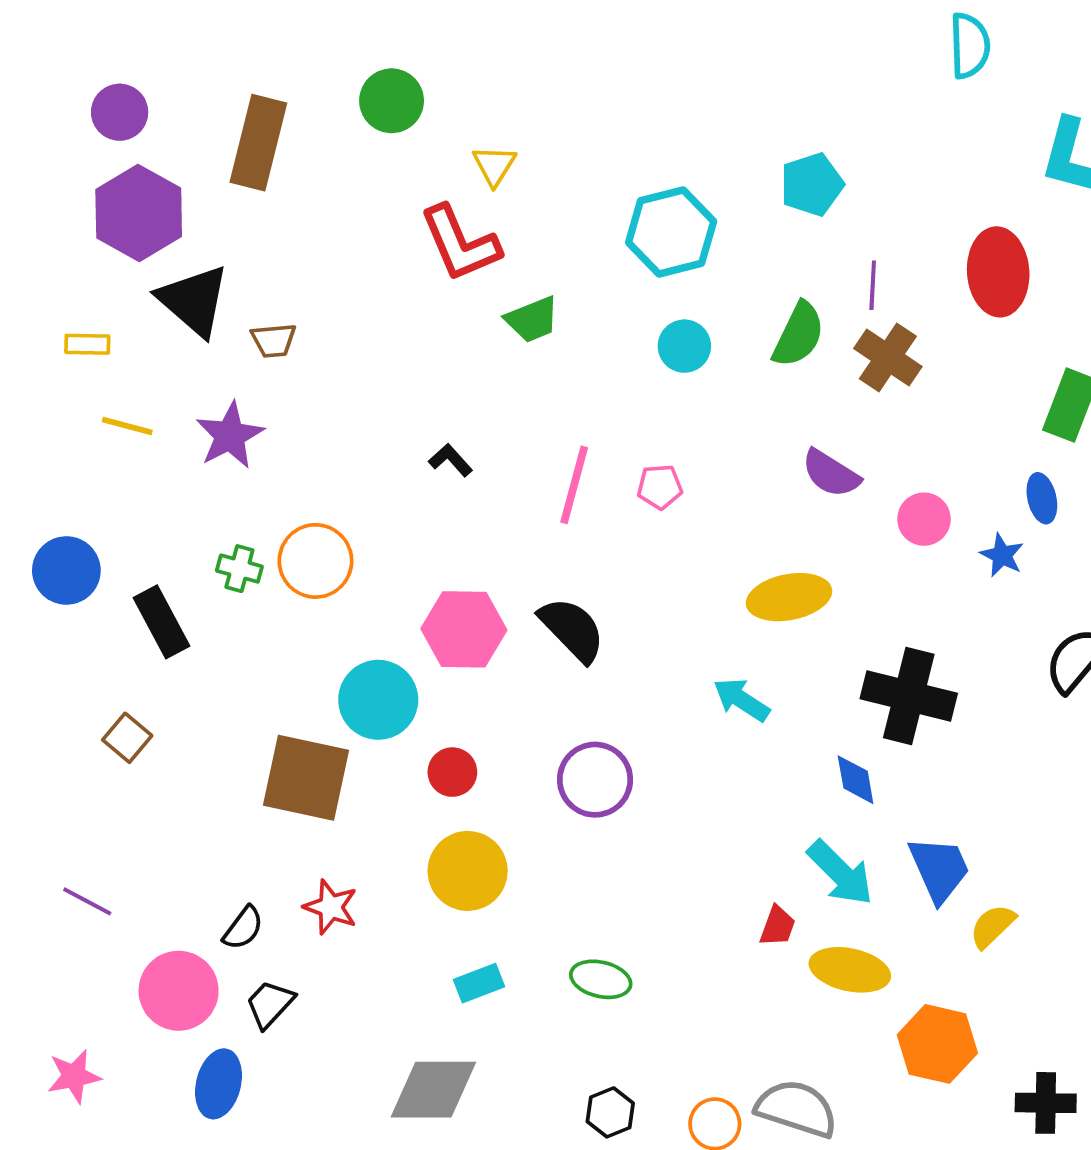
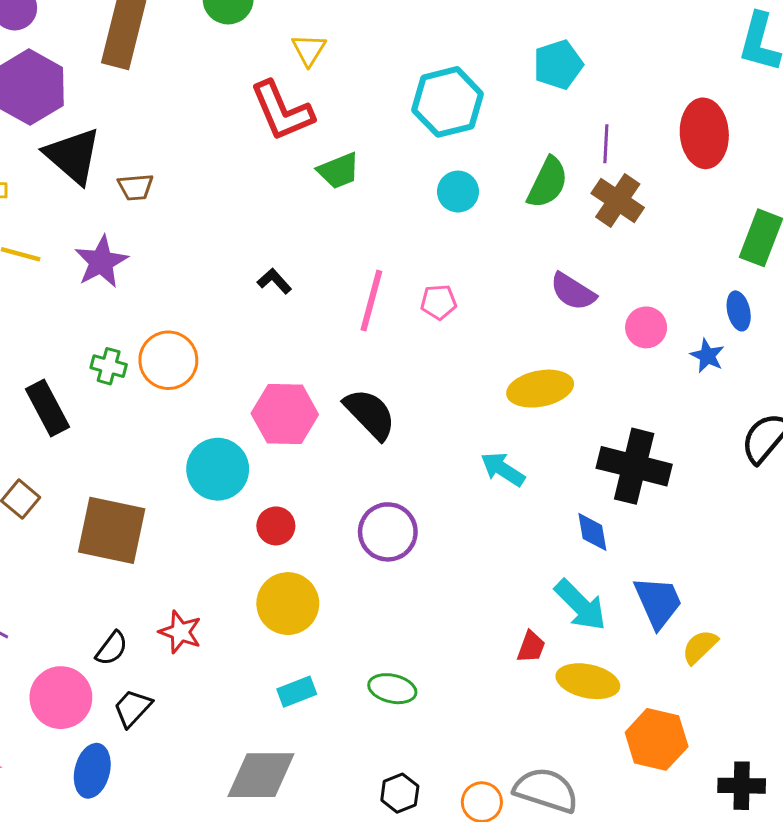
brown square: (306, 778) -> (112, 530), moved

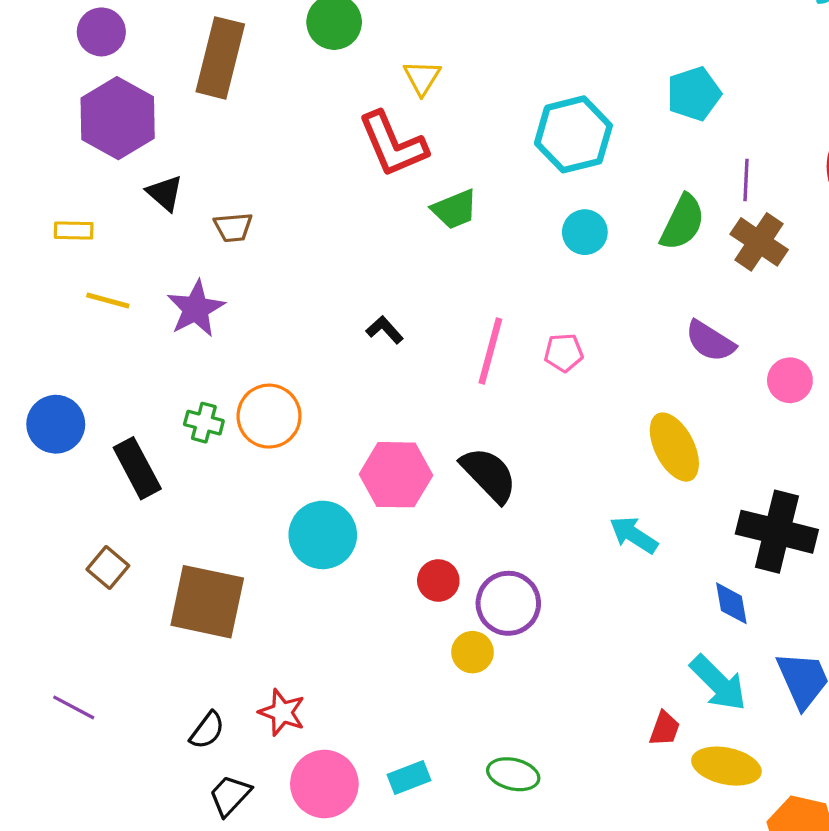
black triangle: (73, 156) -> (165, 193), size x0.6
yellow ellipse: (540, 389) -> (674, 447), turned 74
red circle: (276, 526) -> (438, 581), moved
yellow circle: (288, 604) -> (473, 652), moved, size x0.6
pink circle: (61, 698) -> (324, 784), moved

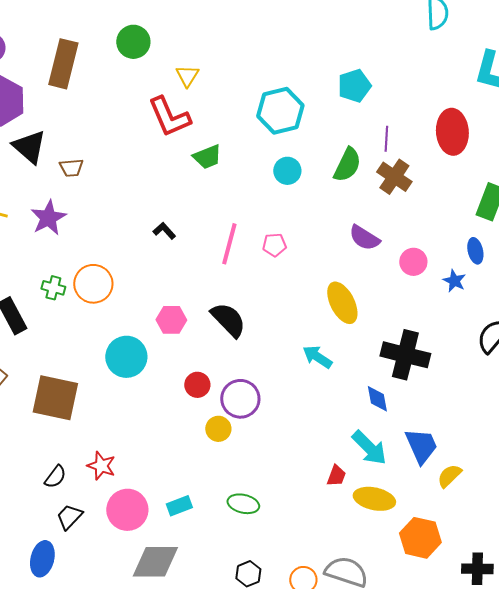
black triangle: (165, 193) -> (29, 147), size x1.5
pink hexagon: (396, 475) -> (171, 320), size x0.7

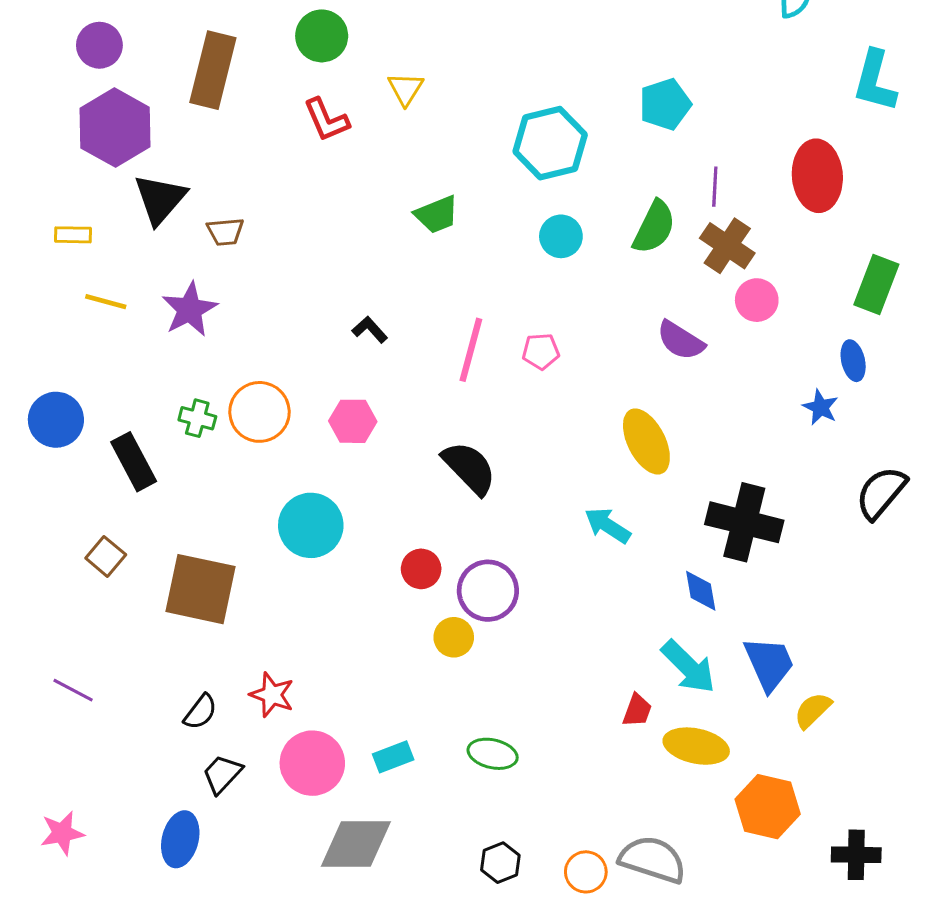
red L-shape: (169, 117) -> (326, 120), moved, size x0.7
black triangle: (29, 147) -> (160, 199), turned 30
pink circle: (413, 262) -> (757, 300), moved
pink hexagon: (171, 320) -> (353, 421), moved

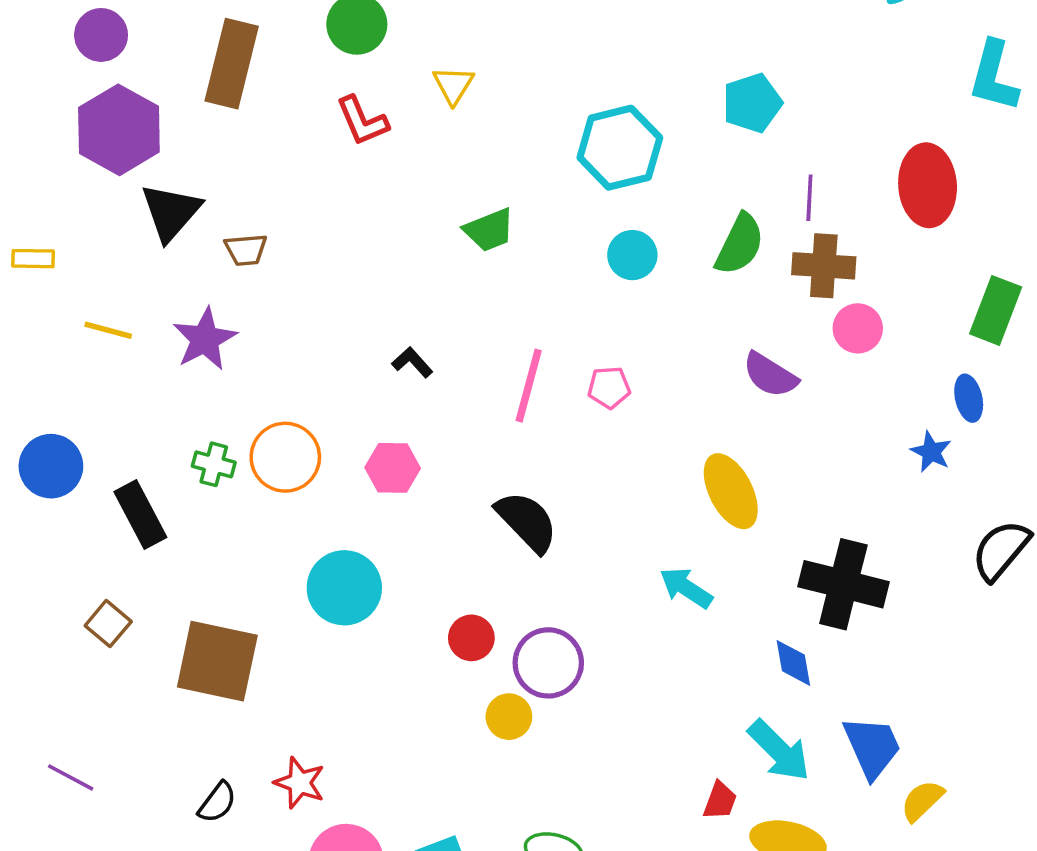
yellow rectangle: (73, 235) -> (33, 259), moved
brown cross: (727, 246) -> (824, 266), turned -30

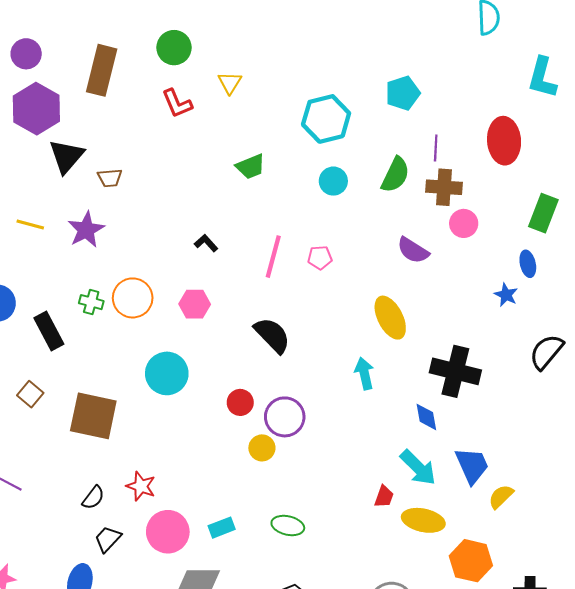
cyan arrow: (686, 588) -> (364, 373), turned 44

